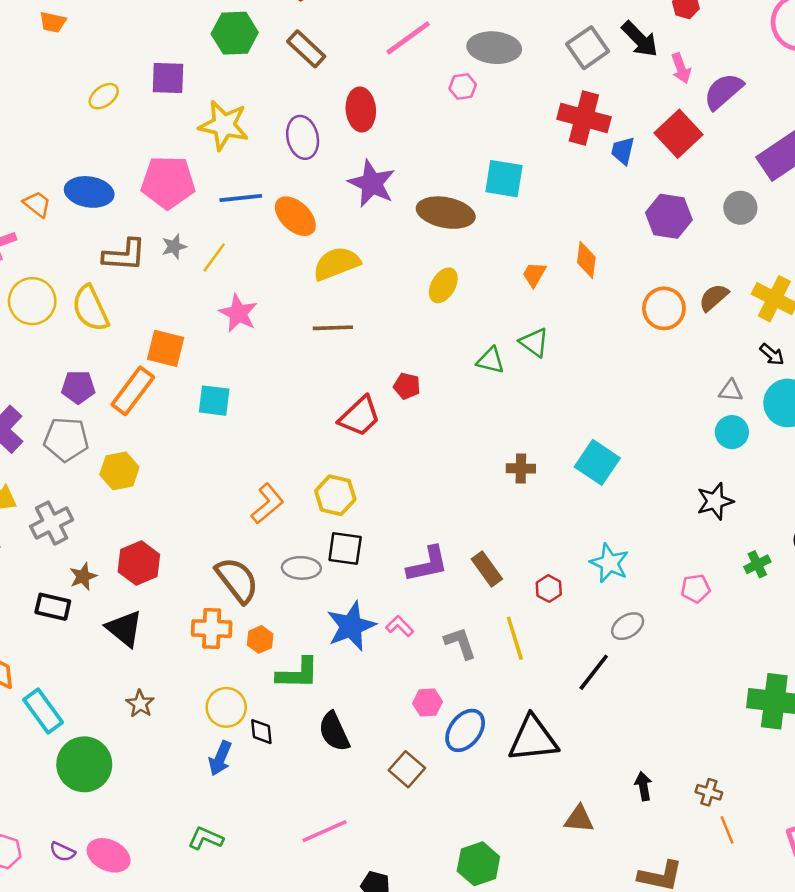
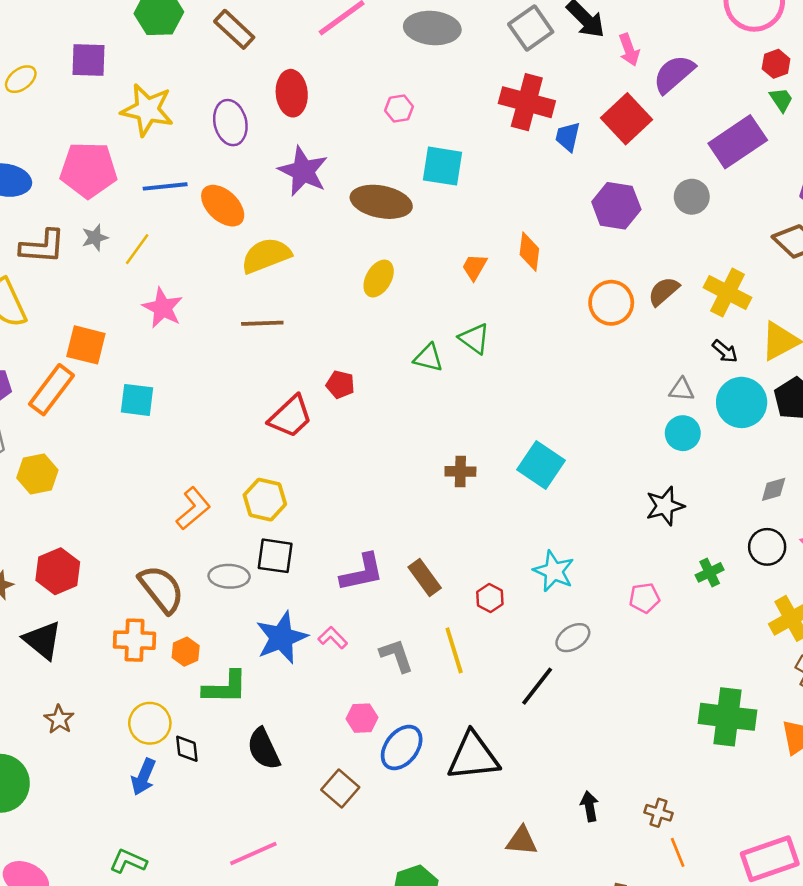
pink hexagon: (463, 86) -> (399, 109), moved

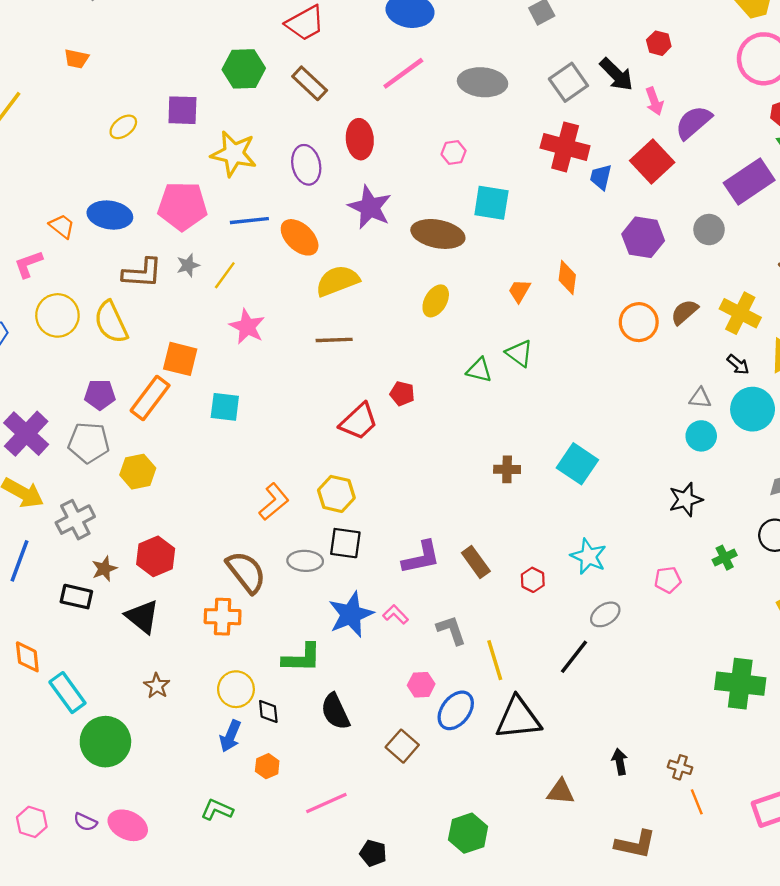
yellow line: (454, 650) -> (495, 660), moved
orange hexagon: (186, 652) -> (267, 766), moved

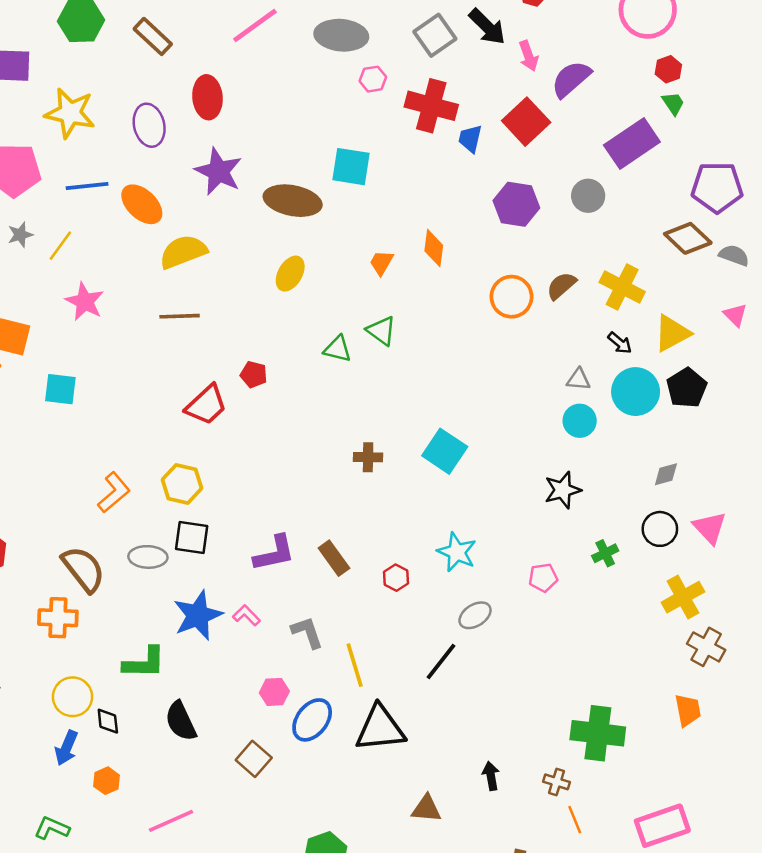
pink hexagon: (454, 153) -> (373, 79), moved
green cross: (740, 684) -> (598, 733), moved

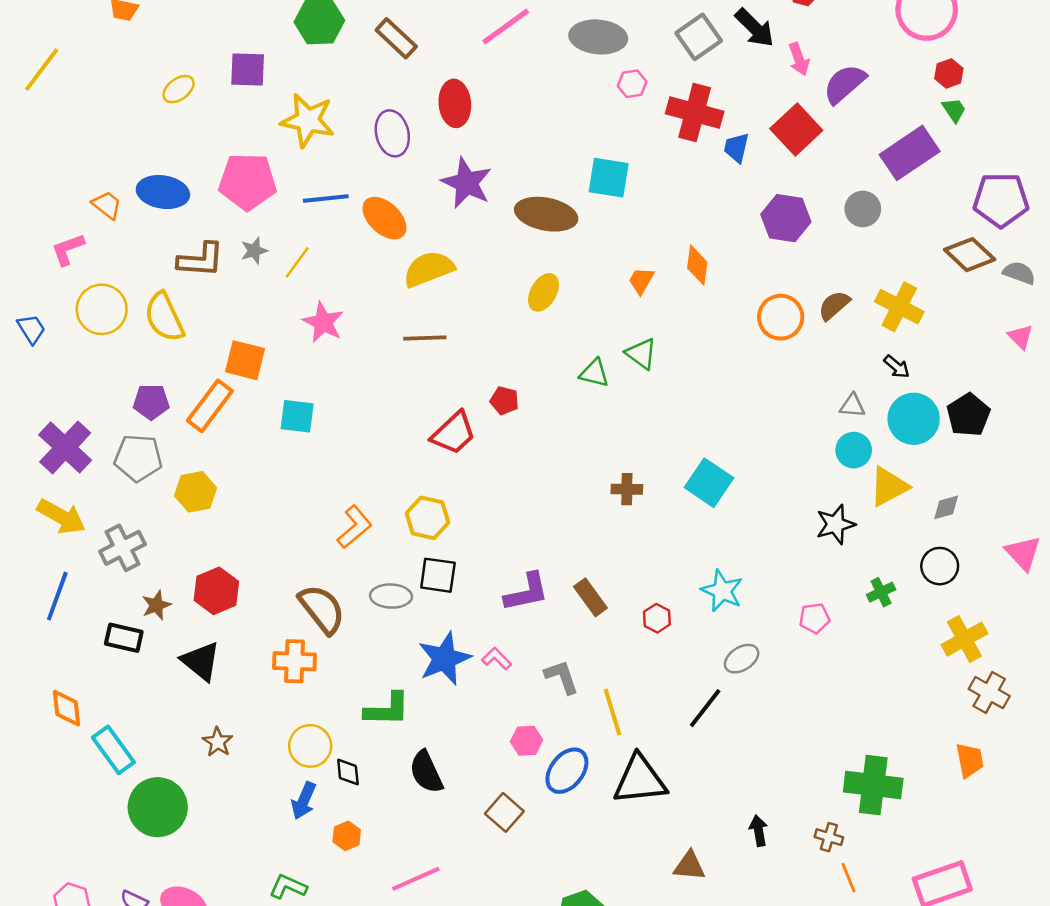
yellow triangle: (672, 333) -> (889, 487), moved
pink triangle: (710, 528) -> (1023, 553), moved

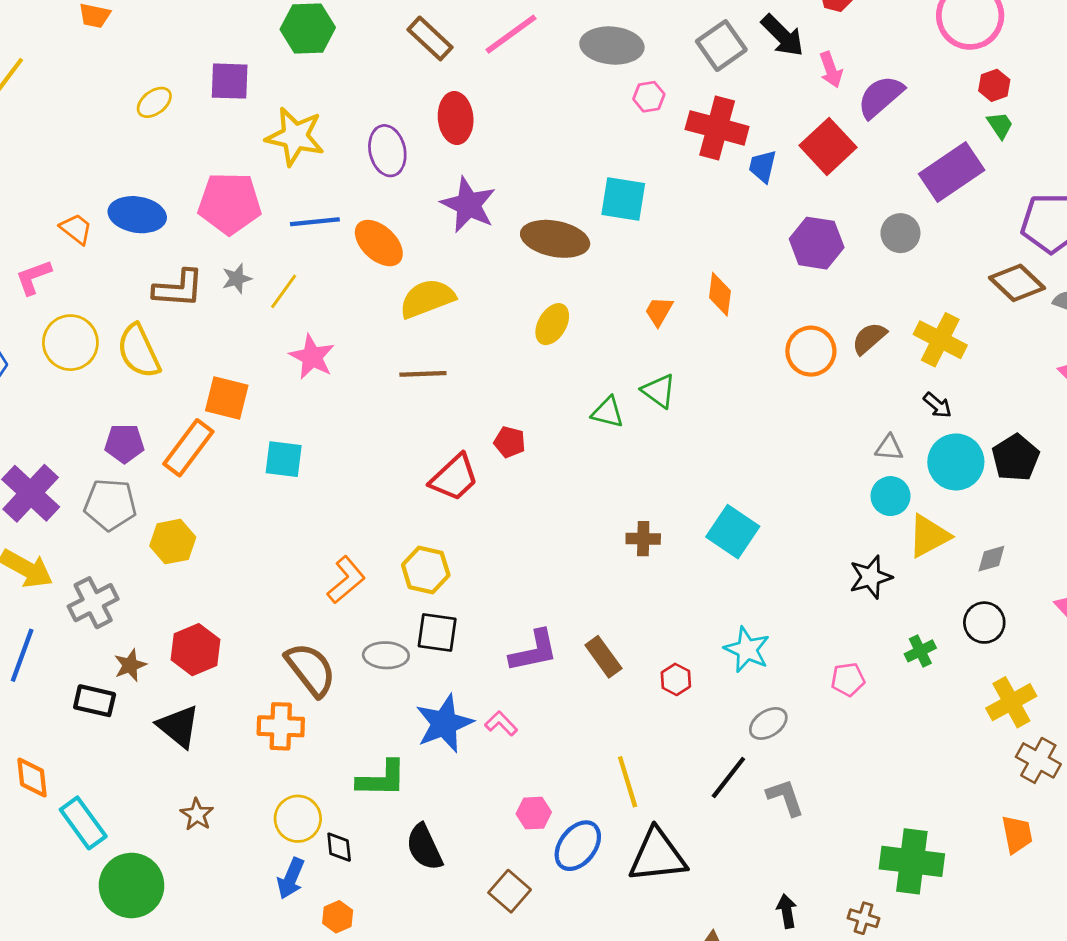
brown rectangle: (396, 38) -> (430, 38), moved
gray L-shape: (562, 677) -> (785, 797), moved

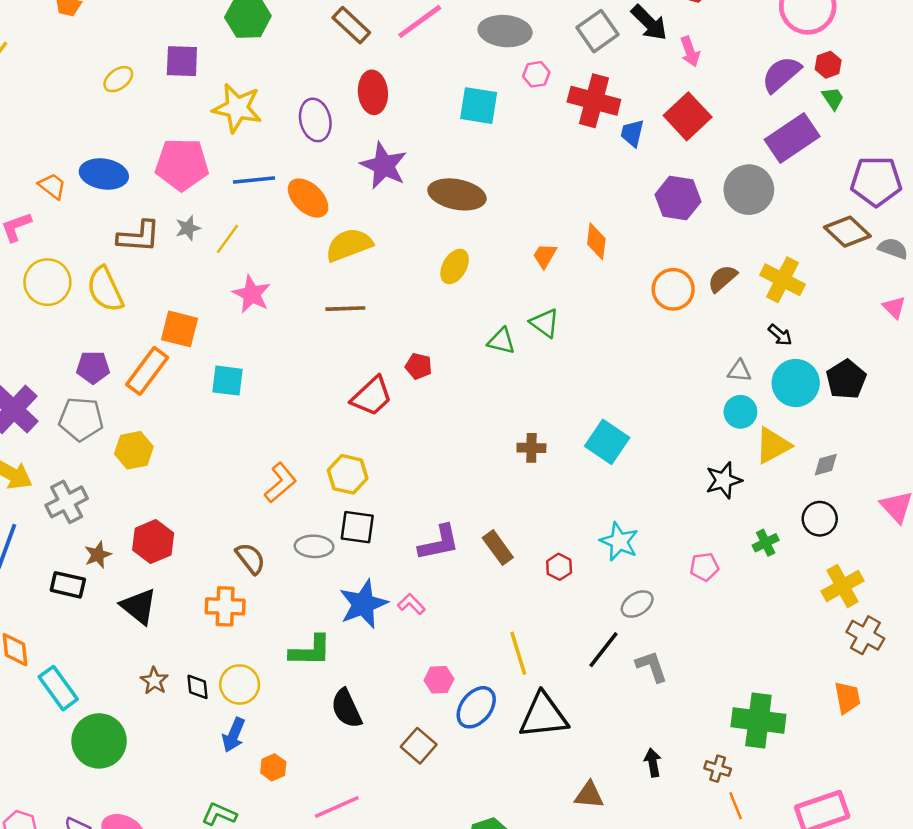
purple semicircle: (881, 97) -> (781, 74), moved
cyan square: (623, 199) -> (479, 106), moved
gray circle: (900, 233) -> (749, 190), size x1.5
brown semicircle: (311, 669) -> (250, 558), size x0.7
black diamond: (339, 847) -> (198, 687), moved

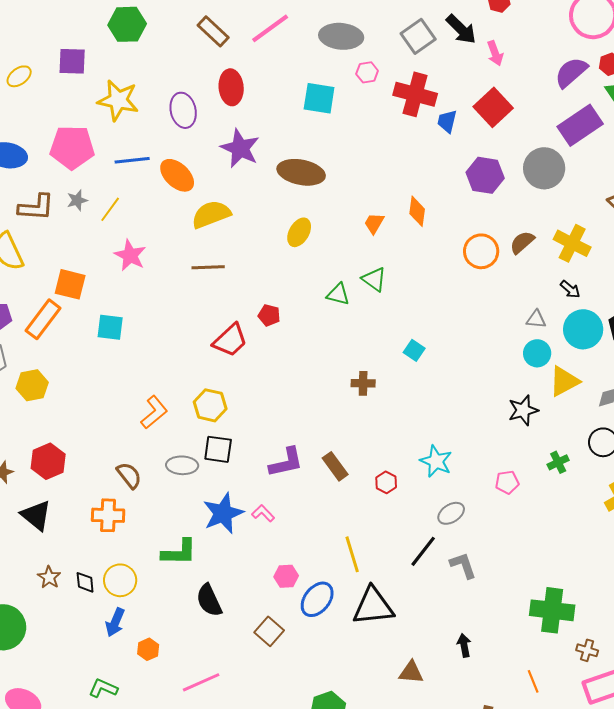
cyan square: (607, 442) -> (414, 350), moved, size x0.6
brown cross: (718, 769) -> (587, 650), moved

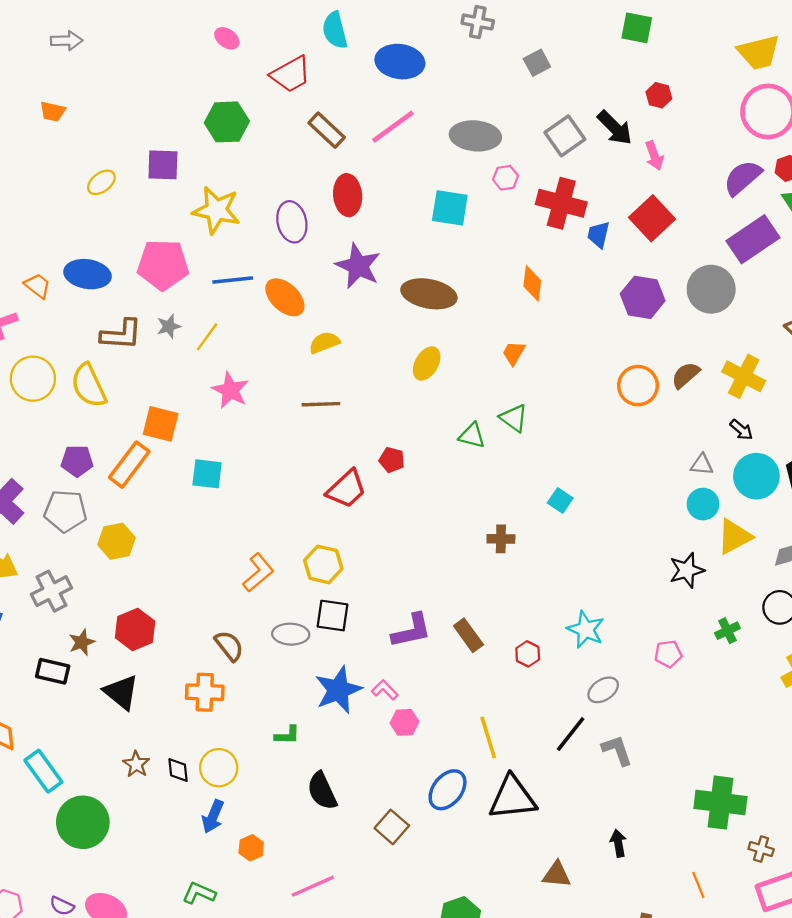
orange diamond: (417, 211) -> (532, 283), moved
yellow semicircle: (211, 214) -> (324, 343), size x0.7
green L-shape: (179, 552) -> (287, 735), size x0.6
pink hexagon: (286, 576) -> (405, 722), moved

